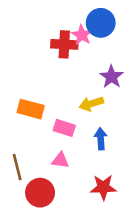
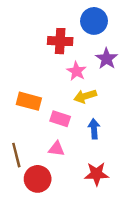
pink star: (82, 35) -> (76, 71), moved
purple star: (111, 77) -> (107, 59), moved

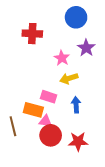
red cross: (60, 41) -> (32, 34), moved
orange rectangle: (29, 101) -> (33, 110), moved
red circle: (38, 179) -> (51, 135), moved

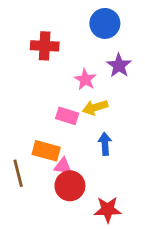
pink rectangle: (49, 97) -> (67, 116), moved
red star: (78, 141) -> (108, 210), moved

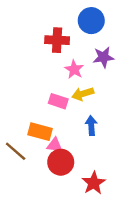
red cross: (45, 46) -> (57, 40), moved
purple star: (119, 65) -> (103, 57), turned 30
brown line: (18, 173) -> (16, 151), turned -35
red star: (108, 210) -> (94, 183), turned -30

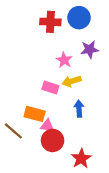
red cross: (57, 40) -> (50, 22), moved

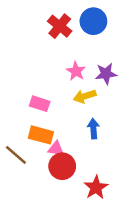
red cross: (50, 22) -> (60, 26), turned 36
purple star: (90, 49) -> (106, 74), moved
pink rectangle: (50, 88) -> (40, 104), moved

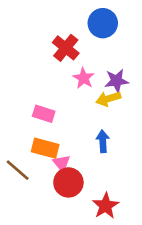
red cross: (60, 26) -> (66, 48), moved
yellow arrow: (85, 96) -> (108, 99), moved
pink triangle: (56, 149) -> (62, 163), turned 42

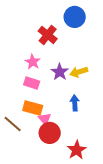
pink star: (84, 78) -> (33, 62), moved
purple star: (117, 81) -> (60, 72), moved, turned -30

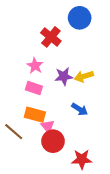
purple star: (60, 72) -> (64, 76), turned 30
blue arrow: (75, 103) -> (80, 109), turned 126
red star: (77, 150) -> (82, 159), turned 30

